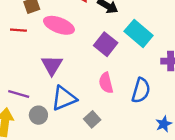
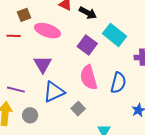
pink semicircle: (106, 83) -> (89, 77), size x1.4
gray circle: (38, 115) -> (30, 115), moved

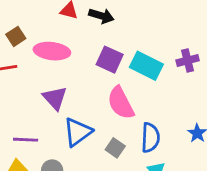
cyan rectangle: (115, 35) -> (146, 66), moved
blue semicircle: (118, 83) -> (150, 138), moved

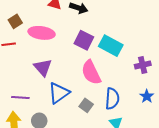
purple cross: (188, 60) -> (143, 65), moved

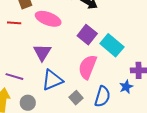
pink semicircle: (91, 72) -> (88, 67), turned 35
blue star: (147, 96) -> (126, 87), moved

